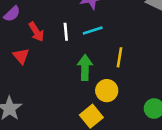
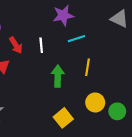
cyan line: (93, 30) -> (76, 39), moved
yellow circle: (107, 91) -> (95, 103), moved

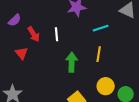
cyan line: (76, 39) -> (101, 28), moved

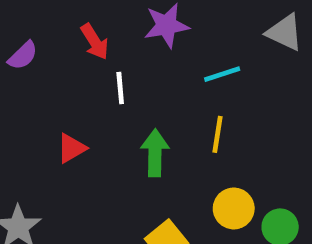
red arrow: (34, 34) -> (95, 42), moved
red triangle: (22, 53) -> (71, 148), moved, turned 40

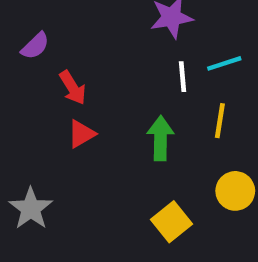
red arrow: (95, 42) -> (73, 88), moved
white line: (120, 88) -> (182, 77), moved

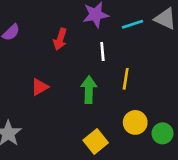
cyan line: (224, 63) -> (132, 24), moved
red arrow: (73, 88) -> (60, 39), moved, turned 50

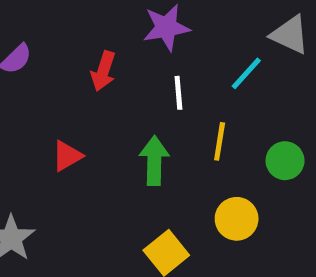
cyan line: (132, 24) -> (246, 73), moved, turned -30
green circle: (163, 133) -> (285, 161), moved

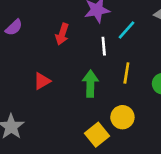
cyan line: (246, 73) -> (126, 30), moved
yellow circle: (237, 219) -> (122, 117), moved

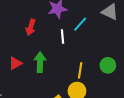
yellow line: (126, 73) -> (80, 70), moved
green arrow: (90, 84) -> (40, 62), moved

